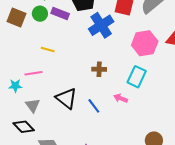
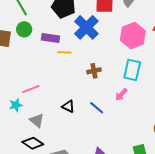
purple rectangle: (60, 13) -> (50, 38), moved
yellow line: (48, 49) -> (64, 52), moved
black triangle: (66, 98) -> (68, 106), size x0.6
pink arrow: (121, 98) -> (121, 95), turned -56

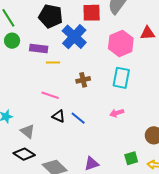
pink line: (31, 89) -> (50, 95), moved, turned 42
pink arrow: (121, 95) -> (117, 113), moved, turned 32
blue line: (97, 108) -> (78, 118), moved

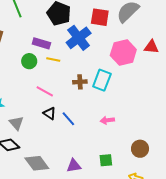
green circle: (12, 41) -> (29, 61), moved
cyan rectangle: (121, 78) -> (102, 80), moved
green square: (131, 158) -> (106, 160), moved

